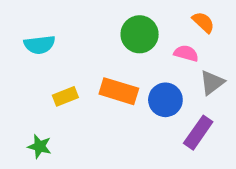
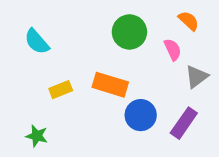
cyan semicircle: (40, 45) -> (37, 42), turned 56
pink semicircle: (186, 53) -> (173, 50), turned 50
blue circle: (165, 100) -> (141, 115), moved

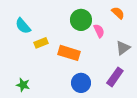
pink semicircle: (173, 50) -> (99, 31), moved
yellow rectangle: (61, 90) -> (41, 43), moved
blue circle: (141, 115) -> (81, 83), moved

